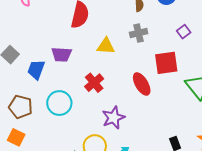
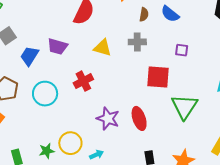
purple square: (184, 32) -> (182, 50), turned 32
red ellipse: (142, 84) -> (139, 118), moved
purple star: (113, 118) -> (108, 119), moved, turned 30

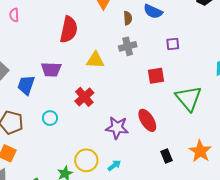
red square: (158, 77) -> (156, 76), size x0.7
cyan circle: (45, 94) -> (50, 118), size x0.6

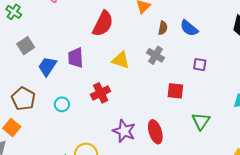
gray cross: (128, 46) -> (155, 55), turned 30
purple trapezoid: (51, 69) -> (76, 58), turned 70
green triangle: (189, 98) -> (201, 121), size x0.7

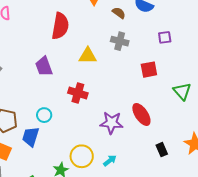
brown semicircle: (163, 28) -> (119, 13), turned -48
blue trapezoid: (47, 66) -> (31, 137), moved
red cross: (101, 93) -> (78, 93), turned -30

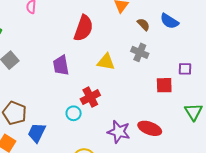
purple square: (165, 37) -> (185, 69), moved
red cross: (78, 93) -> (90, 97), turned 36
red ellipse: (141, 114) -> (150, 128), turned -45
cyan circle: (44, 115) -> (74, 113), moved

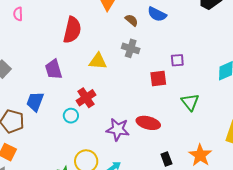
blue trapezoid: (37, 133) -> (35, 102), moved

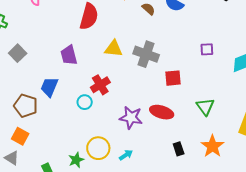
gray cross: (131, 48) -> (146, 54), moved, size x1.4
purple square: (177, 60) -> (207, 49), moved
red square: (158, 79) -> (173, 78), moved
green triangle: (190, 102) -> (205, 107), moved

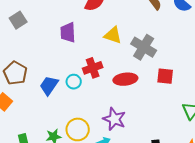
blue trapezoid: (49, 87) -> (49, 85), moved
red ellipse: (162, 112) -> (125, 79), moved, turned -35
purple star: (131, 118) -> (114, 119), moved

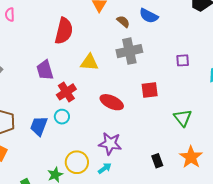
gray cross: (144, 47) -> (129, 51), moved, turned -30
red cross: (93, 68) -> (66, 92), moved
red ellipse: (125, 79) -> (112, 102), turned 45

